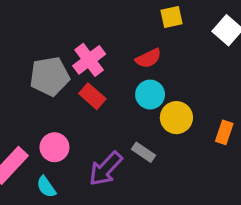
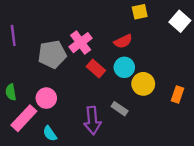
red rectangle: (92, 96) -> (96, 69), moved
pink circle: (54, 147) -> (46, 98), moved
purple arrow: (106, 169) -> (92, 121), turned -48

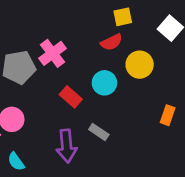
red semicircle: (123, 41) -> (111, 42), moved
red rectangle: (96, 69) -> (71, 97), moved
yellow circle: (143, 84) -> (140, 65), moved

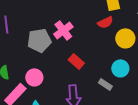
cyan circle: (104, 83) -> (120, 68), moved
gray rectangle: (99, 132) -> (105, 84), moved

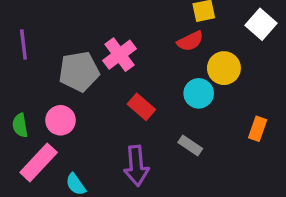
cyan circle: (120, 68) -> (199, 93), moved
pink circle: (34, 77) -> (60, 120), moved

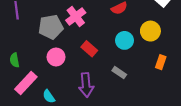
yellow circle: (224, 68) -> (150, 31), moved
pink circle: (60, 120) -> (56, 57), moved

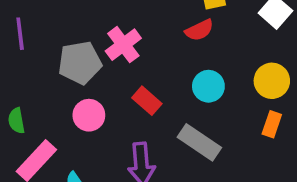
yellow circle: (150, 31) -> (272, 81), moved
gray rectangle: (119, 73) -> (199, 142), size x1.6

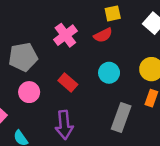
pink cross: (123, 45) -> (65, 35), moved
gray rectangle: (199, 142) -> (121, 118), moved, turned 76

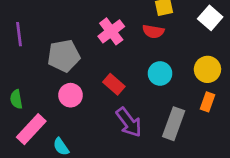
red semicircle: (103, 35) -> (153, 31), turned 36
purple arrow: (64, 125) -> (129, 122), moved, turned -32

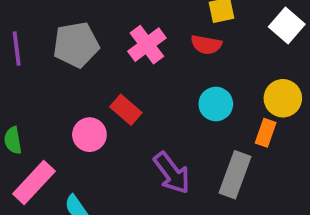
gray pentagon: (64, 56) -> (76, 45), moved
red rectangle: (114, 84) -> (126, 110), moved
orange rectangle: (207, 102) -> (266, 133), moved

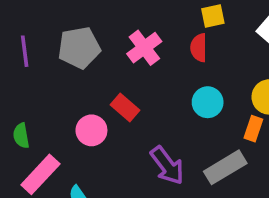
red semicircle: (206, 45) -> (199, 48), turned 80
gray rectangle: (235, 175) -> (225, 167), turned 39

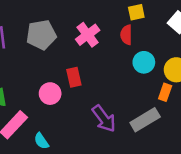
cyan circle: (208, 102) -> (144, 62), moved
red rectangle: (125, 107) -> (74, 77), turned 36

